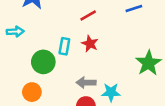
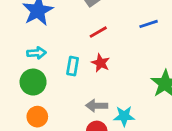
cyan arrow: (15, 32) -> (36, 53), moved
green circle: (43, 62) -> (33, 82), moved

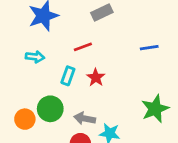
red line: (98, 32) -> (83, 47), moved
green circle: (33, 82) -> (50, 109), moved

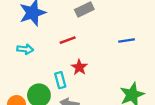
cyan rectangle: (68, 76) -> (60, 80), moved, turned -35

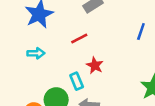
blue line: (127, 40) -> (141, 31), turned -56

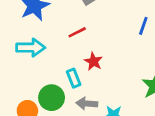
cyan arrow: (36, 53) -> (31, 48), size x1.5

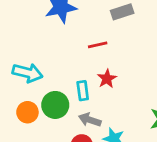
cyan arrow: (31, 48) -> (28, 73), moved

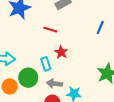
red line: (98, 45) -> (50, 30), turned 40

